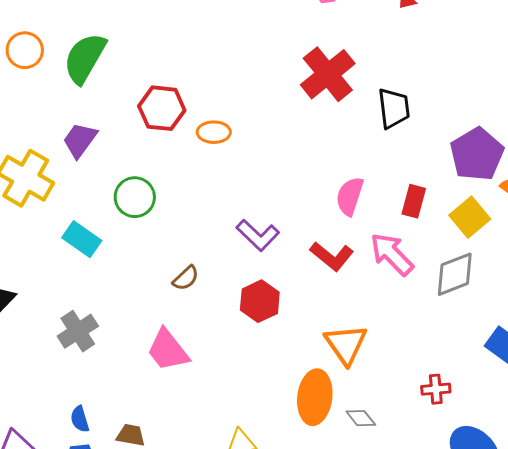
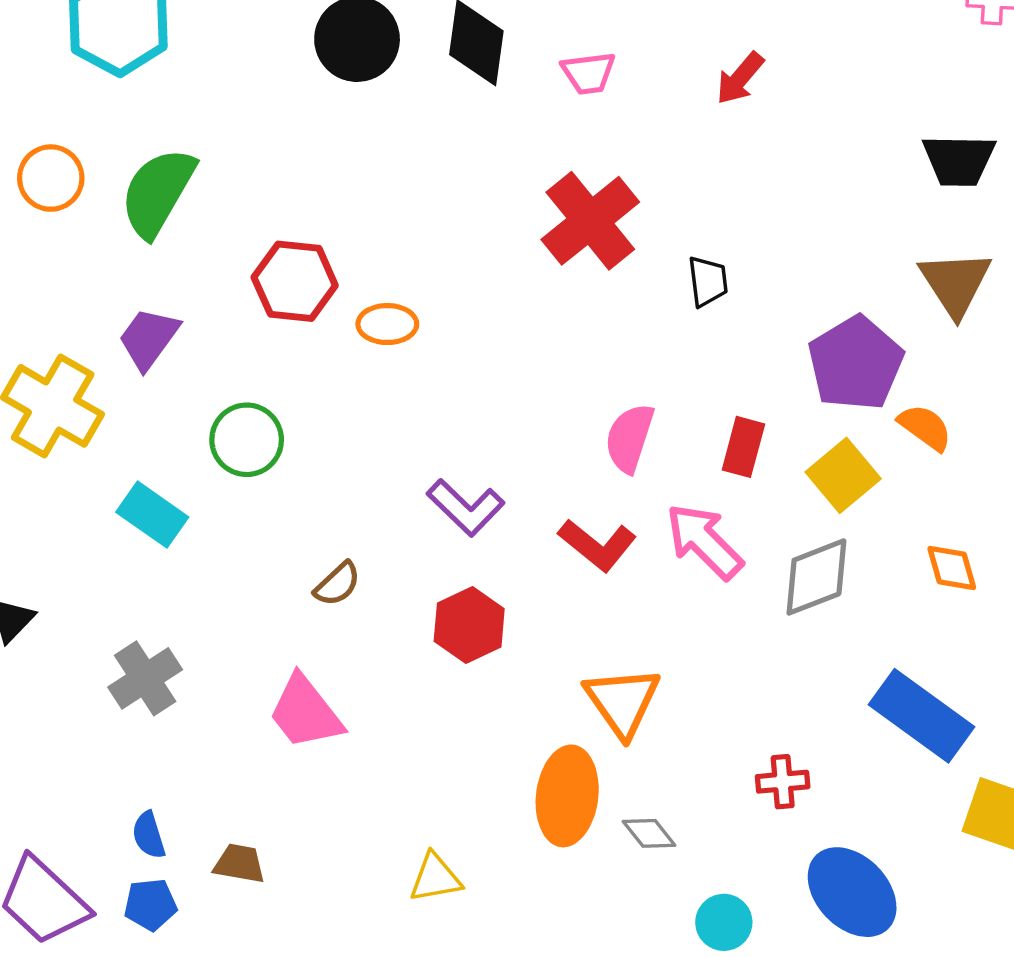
black trapezoid: (394, 108) -> (708, 281), size x0.7

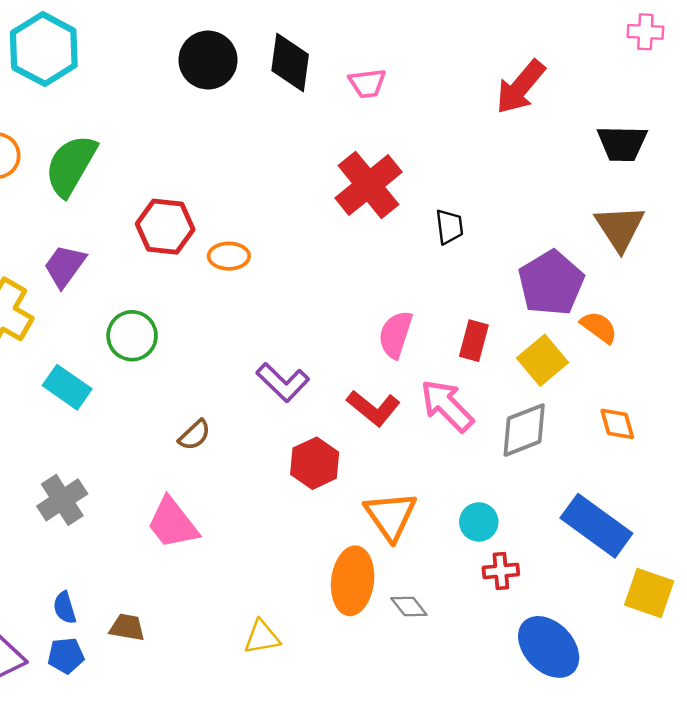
red arrow: (740, 78) -> (520, 87), moved, size x1.5
red hexagon: (469, 625) -> (315, 463), moved
cyan circle: (724, 922) -> (479, 522), moved

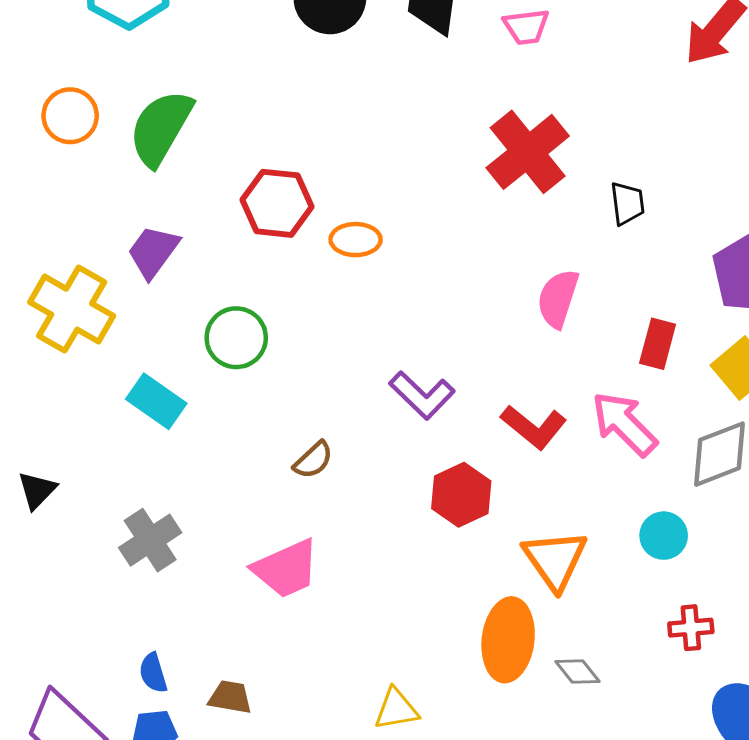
pink semicircle: (395, 335) -> (558, 298), moved
cyan circle: (479, 522) -> (664, 536), moved
pink trapezoid: (172, 523) -> (286, 569), turned -76

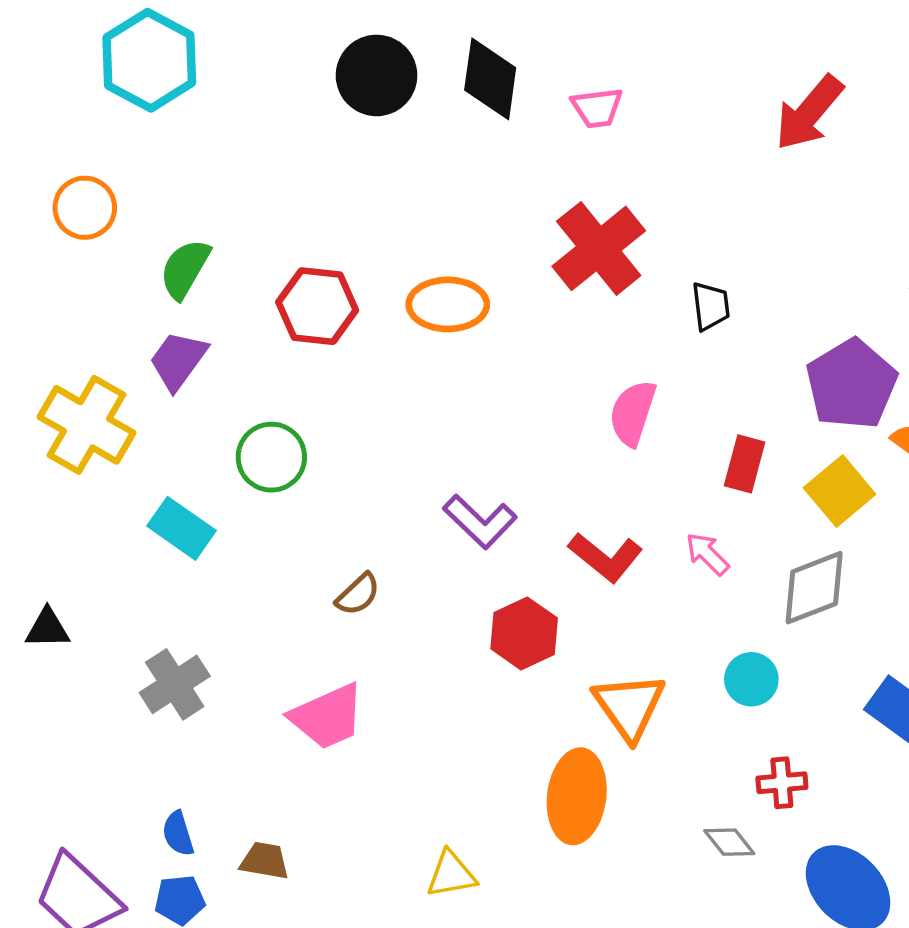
green semicircle: (161, 128) -> (185, 269), moved, size x0.7
orange ellipse: (356, 240) -> (448, 304), moved, size x1.4
pink arrow: (624, 424) -> (707, 554), size x0.6
black triangle: (37, 490) -> (47, 628), turned 45
gray diamond: (578, 671) -> (729, 842), moved

